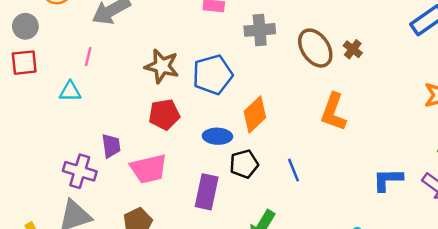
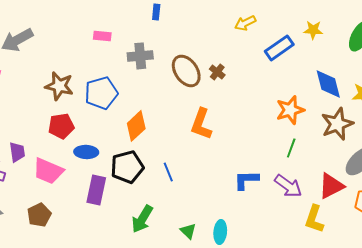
blue ellipse: (217, 136) -> (86, 152), moved
black pentagon: (244, 164) -> (127, 167), size x1.4
pink trapezoid: (149, 169) -> (48, 171), turned 36

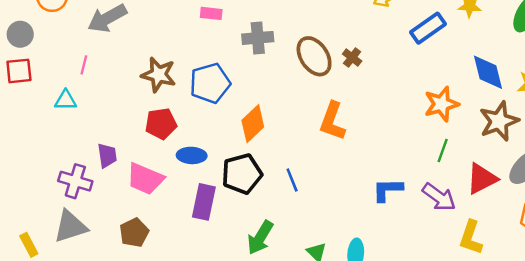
red triangle: (331, 186) -> (482, 179), moved

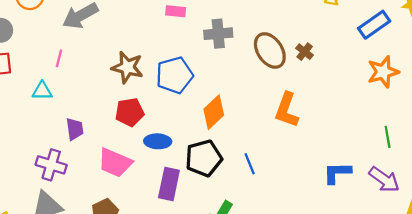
orange star: (441, 104) -> (383, 72), moved
green line: (443, 151) -> (388, 137), turned -30
purple trapezoid: (107, 155) -> (75, 129), moved

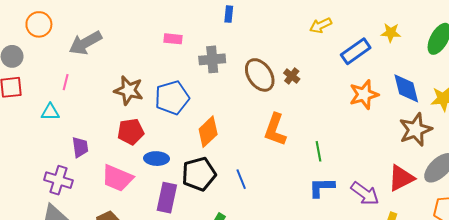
green line: (388, 137) -> (319, 151), moved

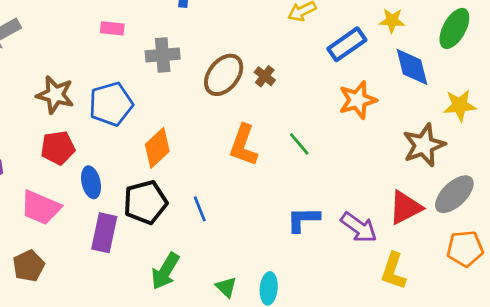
brown ellipse: (260, 75) -> (224, 75), turned 72
blue diamond: (406, 88) -> (412, 67), moved
green line: (319, 151) -> (299, 144), moved, turned -30
blue ellipse: (157, 159) -> (91, 182), turned 75

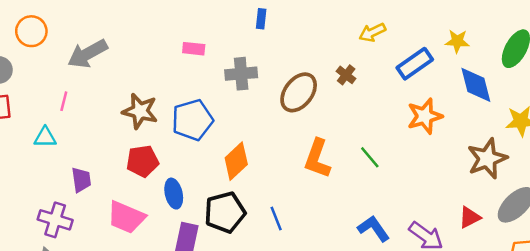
brown cross: (265, 76) -> (346, 75), moved
red triangle: (405, 207) -> (470, 217), size x0.7
blue L-shape: (303, 219) -> (374, 229), turned 56

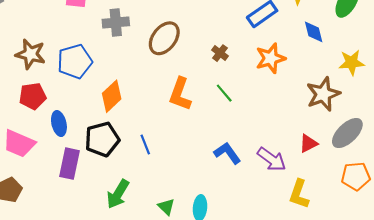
brown cross: (346, 75) -> (220, 53), moved
blue diamond: (476, 85) -> (314, 32), size x0.7

